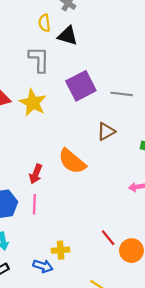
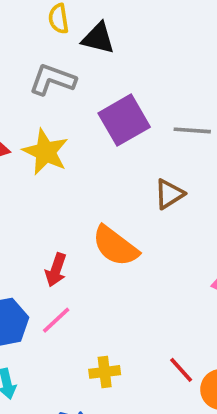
gray L-shape: (39, 59) -> (52, 80), turned -68
pink line: (34, 204) -> (56, 320), turned 48
yellow cross: (61, 250) -> (105, 372), moved

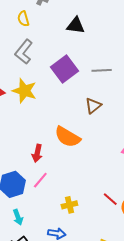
black triangle: (98, 38) -> (76, 25), moved
gray L-shape: (52, 80) -> (24, 52), turned -65

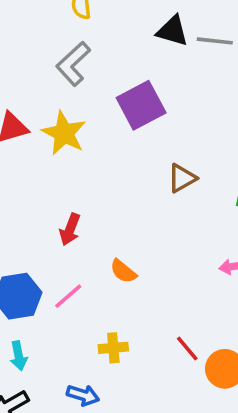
gray line: (102, 70) -> (215, 41), moved
orange semicircle: (67, 137) -> (123, 271), moved, size x0.6
red arrow: (37, 153) -> (70, 229), moved

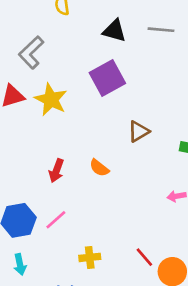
black triangle: (172, 31) -> (114, 31), moved
gray L-shape: (73, 64) -> (31, 52), moved
orange semicircle: (123, 271) -> (99, 168), moved

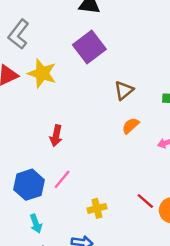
orange semicircle: (99, 168) -> (131, 126), moved, turned 108

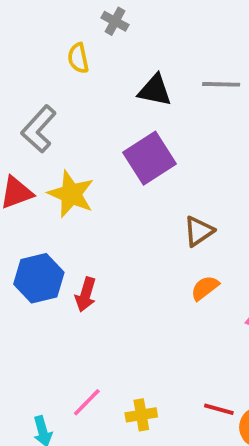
pink line: (62, 179) -> (87, 402), moved
blue hexagon: (29, 185) -> (39, 278), moved
red line: (145, 201) -> (219, 409), turned -30

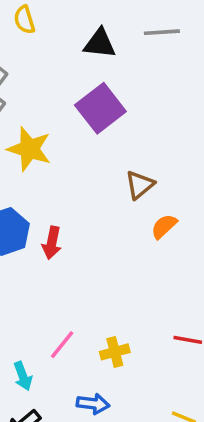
brown triangle: (199, 231) -> (140, 185), moved

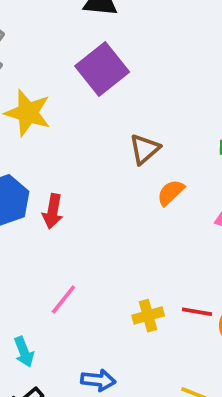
pink line: (62, 345) -> (63, 300), moved
yellow cross: (115, 352) -> (148, 316), moved

